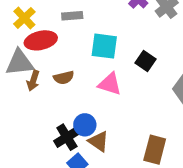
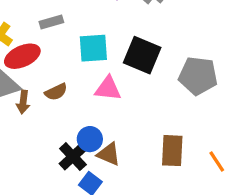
black square: (146, 61) -> (142, 55), size x1.6

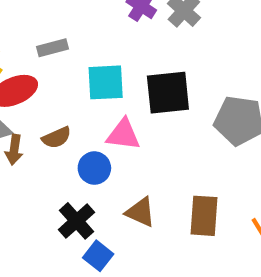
black square: (142, 55) -> (168, 93), turned -30
blue circle: (90, 139) -> (94, 168), moved
brown triangle: (109, 154) -> (140, 212), moved

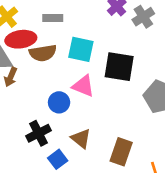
brown semicircle: (57, 138) -> (43, 53), moved, size x1.4
blue square: (98, 256) -> (58, 159), moved

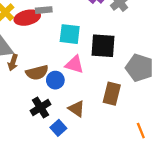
red ellipse: (21, 39) -> (27, 18), moved
brown semicircle: (43, 53) -> (37, 73), moved
brown rectangle: (121, 152) -> (112, 94), moved

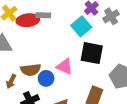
cyan square: (70, 34) -> (81, 26), moved, turned 36
brown arrow: (13, 62) -> (11, 81), moved

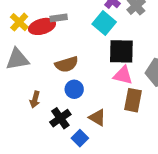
pink triangle: (65, 67) -> (123, 75), moved
brown semicircle: (31, 70) -> (67, 64), moved

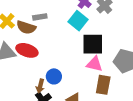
red ellipse: (42, 26) -> (27, 50), moved, turned 35
brown semicircle: (67, 64) -> (26, 27), moved, turned 36
brown arrow: (35, 100) -> (40, 86), moved

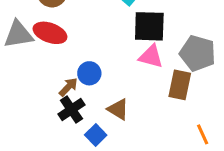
brown rectangle: (103, 85) -> (180, 85), moved
brown arrow: (40, 86) -> (68, 87), turned -152

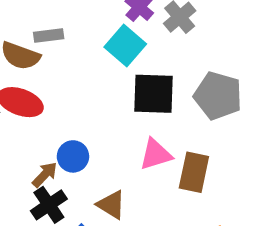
gray pentagon: (198, 53) -> (218, 96), moved
pink triangle: (151, 56) -> (156, 154), moved, turned -32

